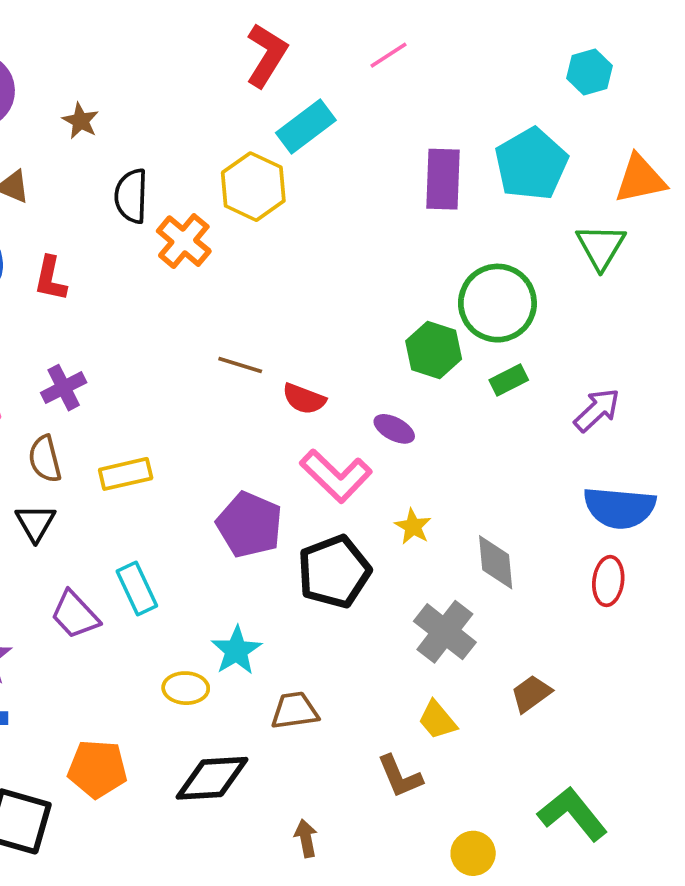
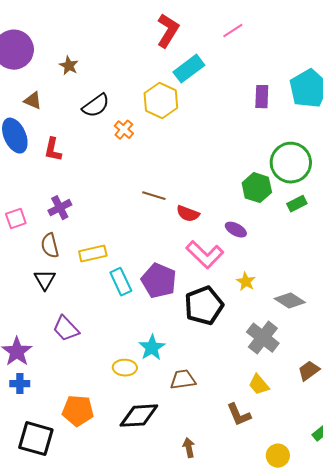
purple rectangle: (443, 179) -> (262, 97), size x0.7
black semicircle: (131, 196) -> (96, 106), turned -128
orange cross: (184, 241) -> (124, 130), size x0.7
gray diamond: (496, 562) -> (290, 301), turned -52
cyan rectangle: (137, 589) -> (121, 282), moved

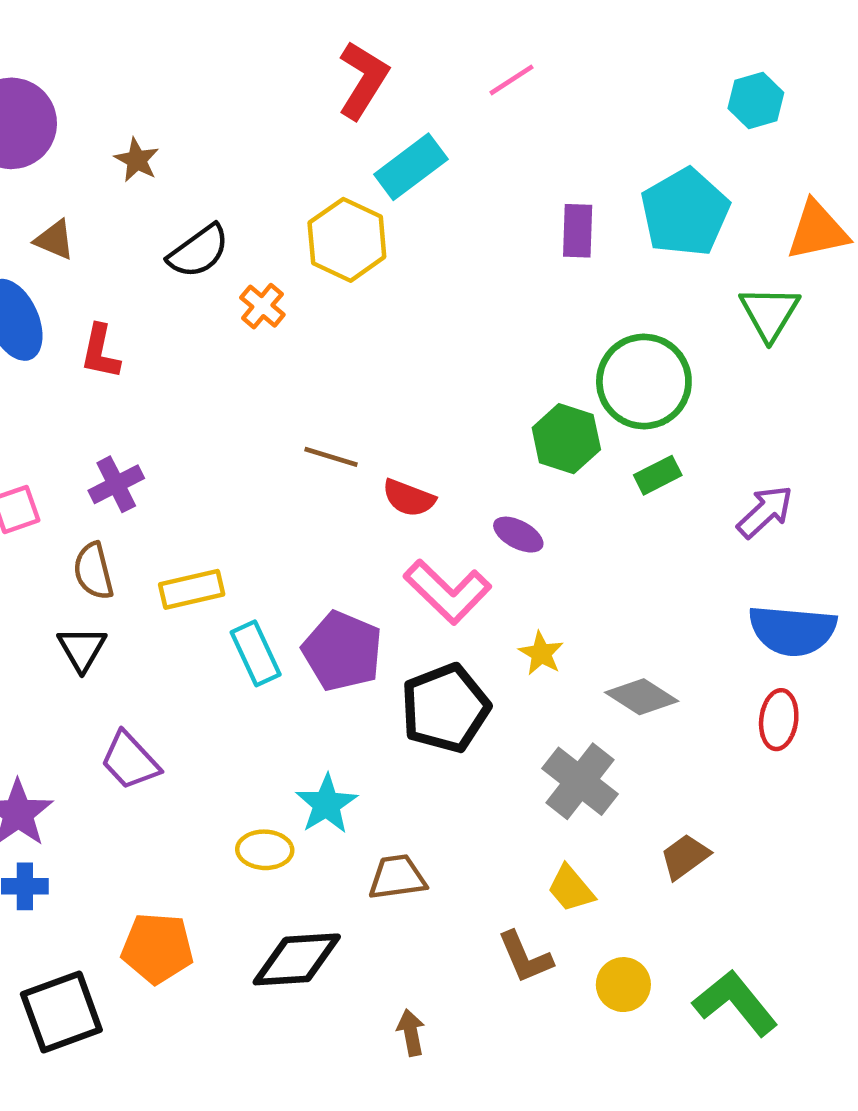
black square: (36, 439) -> (61, 1012), turned -36
yellow circle: (278, 456) -> (623, 985), moved

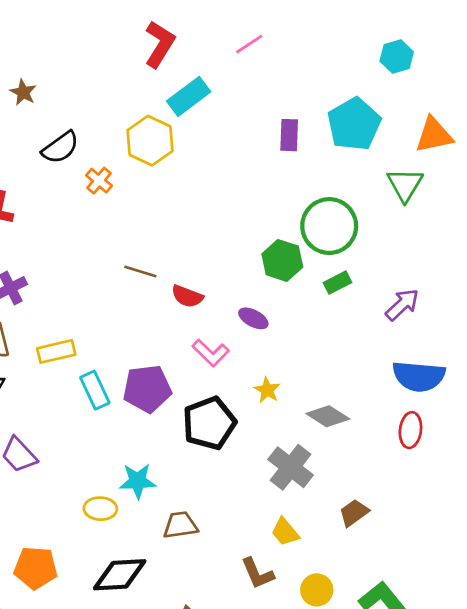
pink L-shape: (447, 592) -> (211, 353), size x0.7
purple pentagon: (342, 651) -> (147, 389), turned -30
cyan star: (326, 804) -> (138, 481), turned 30

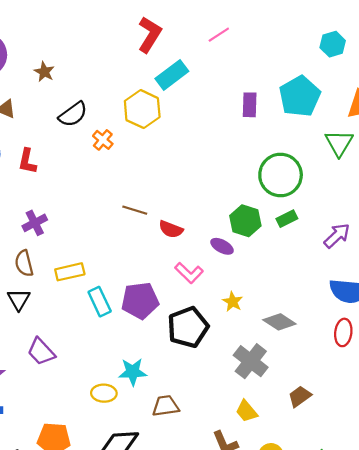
green hexagon: (282, 260) -> (245, 221), moved

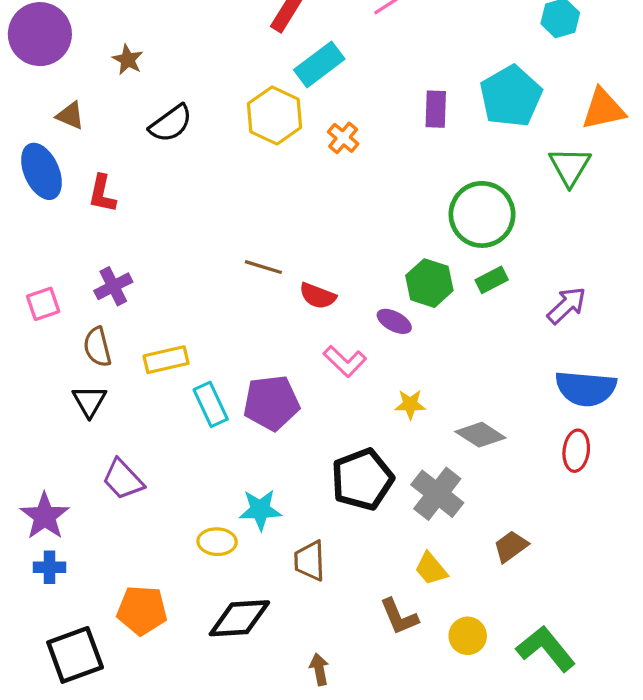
orange cross: (103, 140) -> (343, 138), moved
yellow star: (233, 302) -> (410, 404), turned -30
black pentagon: (188, 327) -> (362, 479), moved
brown trapezoid: (166, 406) -> (310, 561), turned -84

